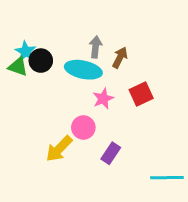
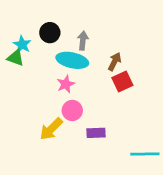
brown arrow: (120, 58) -> (114, 62), moved
black circle: (41, 61) -> (50, 33), moved
pink star: (103, 99) -> (66, 84), moved
purple rectangle: (111, 153) -> (96, 133), turned 54

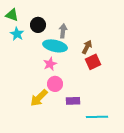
green triangle: (16, 58) -> (12, 15), moved
cyan line: (145, 154) -> (97, 117), moved

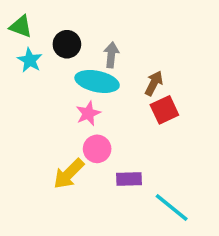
cyan line: (97, 117) -> (172, 207), turned 40

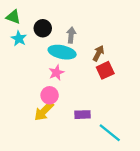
pink circle: (97, 149) -> (50, 95), moved

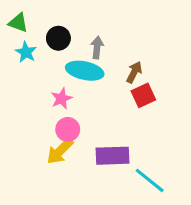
pink star: (56, 73) -> (61, 98), moved
purple rectangle: (82, 115) -> (113, 156), size x1.5

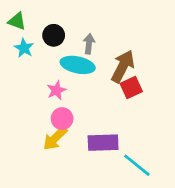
brown arrow: (134, 72) -> (123, 66), size x1.6

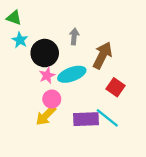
black circle: (54, 35) -> (45, 53), moved, size x1.5
cyan ellipse: (78, 65) -> (72, 74), moved, turned -32
red square: (131, 88) -> (115, 87), moved, turned -30
cyan line: (137, 165) -> (107, 118), moved

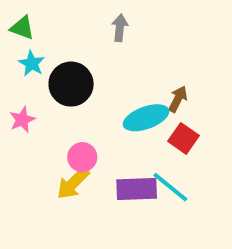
gray arrow: (74, 37) -> (120, 28), moved
brown arrow: (102, 55) -> (178, 99), moved, size x0.6
cyan ellipse: (72, 74) -> (146, 118), moved
pink star: (47, 75) -> (22, 120), moved

